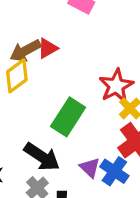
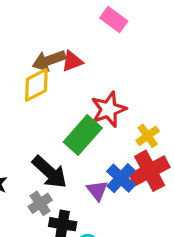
red star: (116, 86) -> (109, 109), moved
blue cross: (114, 171) -> (121, 178), moved

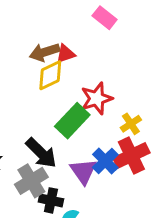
yellow diamond: (36, 85) -> (50, 75), moved
purple triangle: (97, 191) -> (83, 171), size x1.4
gray cross: (40, 203) -> (31, 181), size x1.5

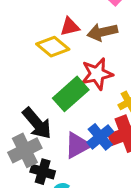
brown arrow: (45, 52) -> (102, 32), moved
yellow diamond: (50, 75) -> (53, 47), turned 60
purple triangle: (83, 171) -> (78, 145), turned 32

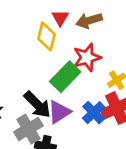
red triangle: (70, 27) -> (60, 18), turned -42
yellow diamond: (53, 47) -> (46, 36), turned 68
purple triangle: (78, 145) -> (59, 112), moved

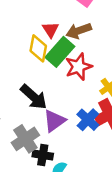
green rectangle: (65, 77) -> (60, 52), moved
black arrow: (37, 105) -> (34, 97), moved

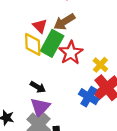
black arrow: (34, 97) -> (38, 87), size x0.6
purple triangle: (54, 121) -> (40, 107), moved

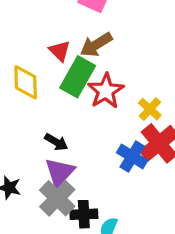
yellow diamond: (33, 44) -> (26, 82), moved

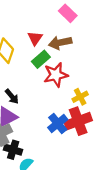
green rectangle: (78, 77) -> (41, 59), size x0.7

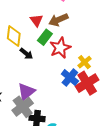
black arrow: (12, 97) -> (26, 54), moved
blue cross: (58, 123) -> (70, 78), moved

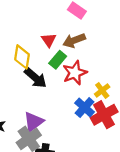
black arrow: (26, 54) -> (35, 78), size x1.5

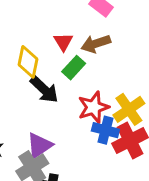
red star: (75, 73) -> (93, 107), moved
yellow cross: (102, 90) -> (129, 109), size x1.5
blue cross: (85, 107) -> (105, 130), turned -30

